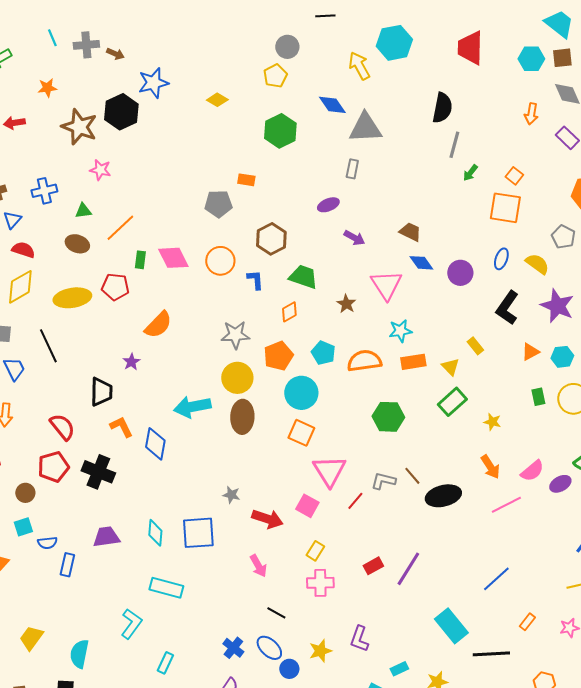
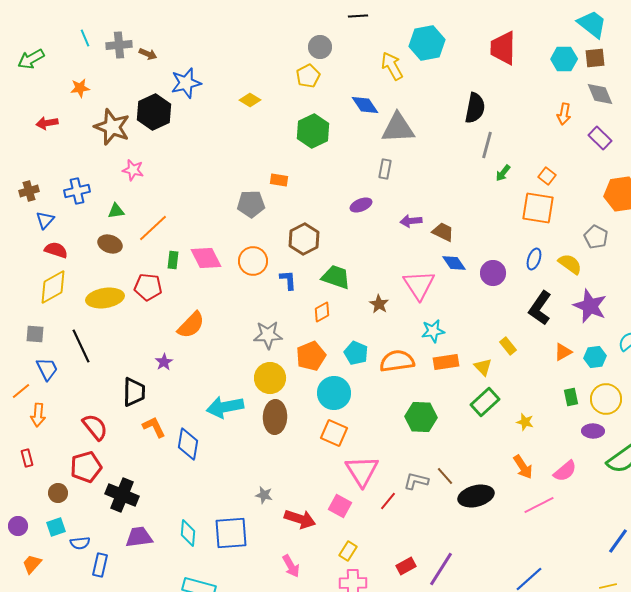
purple arrow: (354, 238) -> (411, 221), moved, turned 145
black cross: (98, 472) -> (122, 495), moved
purple ellipse: (560, 484) -> (593, 431), moved, turned 30

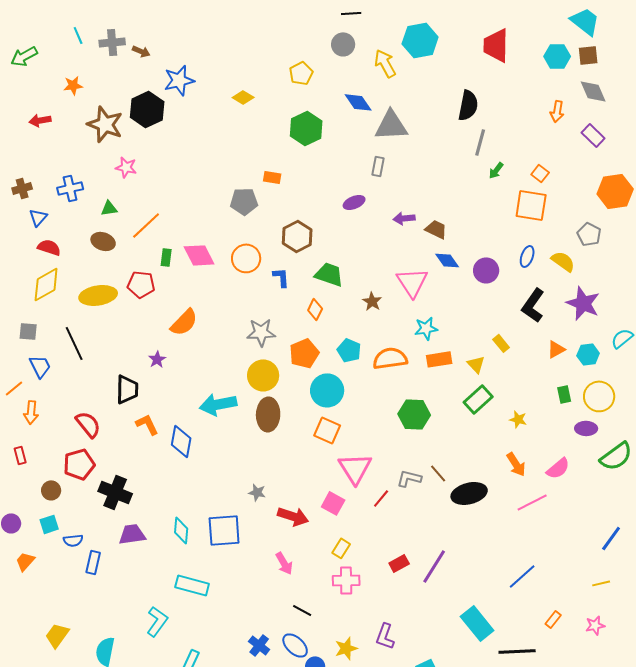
gray circle: (320, 47) -> (343, 44), moved
orange diamond: (322, 312) -> (315, 309), turned -35

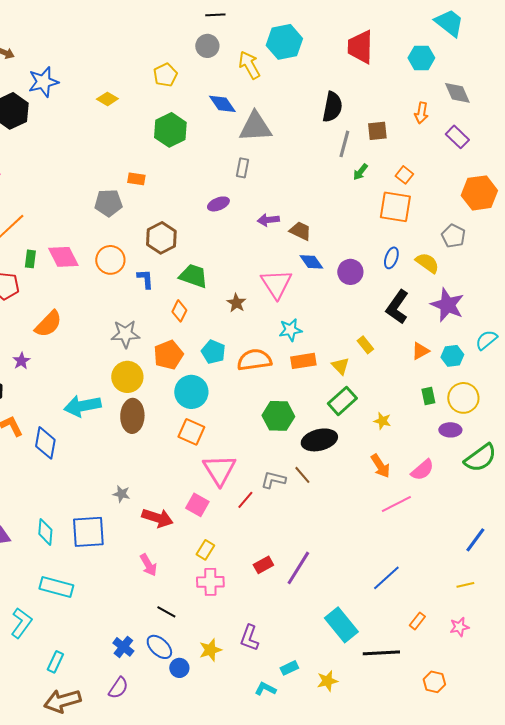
brown square: (588, 55) -> (377, 131), moved
black ellipse: (469, 493) -> (319, 440), moved

